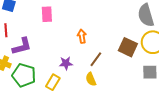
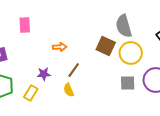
orange arrow: (82, 36) -> (60, 47), turned 96
brown square: (128, 47) -> (106, 46), moved

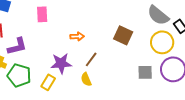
gray semicircle: (124, 26) -> (158, 15), moved, turned -35
yellow circle: (131, 53) -> (162, 42), moved
purple star: (44, 74) -> (61, 63), size x1.5

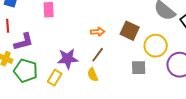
orange arrow: (77, 36) -> (98, 32), moved
yellow circle: (162, 42) -> (156, 46), moved
gray square: (145, 72) -> (139, 68), moved

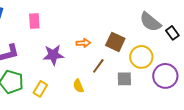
brown line: (98, 55) -> (98, 66), moved
purple star: (68, 59) -> (53, 55), moved

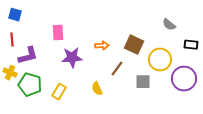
pink rectangle: (34, 21) -> (58, 33), moved
gray semicircle: (150, 22) -> (169, 25), size x0.6
black rectangle: (172, 33) -> (191, 45), moved, turned -48

